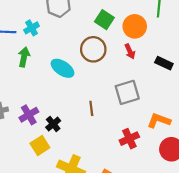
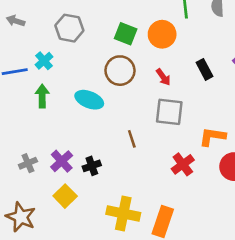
red arrow: (130, 51) -> (163, 77), moved
black rectangle: (164, 63) -> (204, 69), turned 49
gray square: (127, 92) -> (169, 112), turned 35
black cross: (53, 124) -> (92, 166), turned 32
yellow square: (40, 145) -> (65, 196), moved

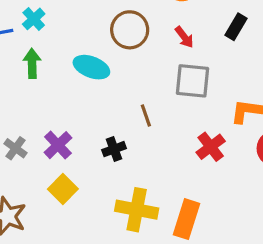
black rectangle: (204, 69) -> (236, 27), turned 60
gray cross: (28, 163) -> (16, 148), turned -30
black cross: (92, 166) -> (114, 149), moved

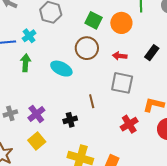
red arrow: (184, 37) -> (120, 56), turned 128
gray cross: (16, 148) -> (10, 113), turned 32

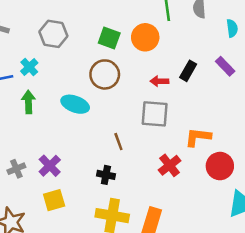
red arrow: (120, 56) -> (159, 81), moved
black cross: (70, 120) -> (106, 175), moved, turned 32
yellow square: (37, 141) -> (54, 200), turned 30

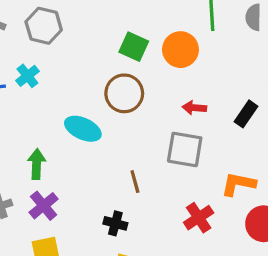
gray hexagon: (53, 34) -> (44, 26), moved
black rectangle: (188, 71) -> (246, 114), moved
green arrow: (29, 102) -> (37, 164), moved

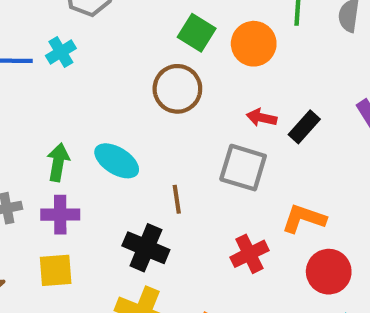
black rectangle: (246, 114) -> (304, 127), moved
cyan ellipse: (83, 129) -> (117, 161), moved
purple cross: (44, 206) -> (60, 215), turned 32
black cross: (115, 223) -> (146, 248), size x1.5

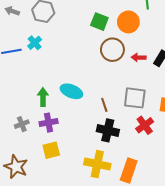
brown circle: (177, 89) -> (112, 50), moved
gray square: (243, 168) -> (135, 98), moved
black cross: (146, 248) -> (108, 130), moved

